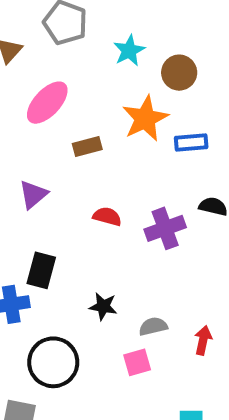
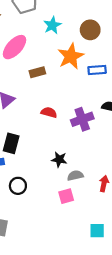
cyan star: (129, 51) -> (52, 25), moved
black star: (103, 306) -> (59, 159), moved
black circle: (53, 362) -> (18, 186), moved, size x0.6

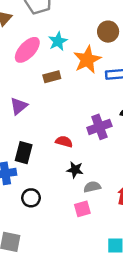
cyan star: (52, 25) -> (58, 41), moved
red semicircle: (49, 112) -> (64, 142), moved

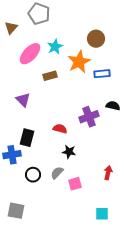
purple triangle: (19, 106) -> (23, 100), turned -35
gray semicircle: (92, 187) -> (57, 173), moved, turned -32

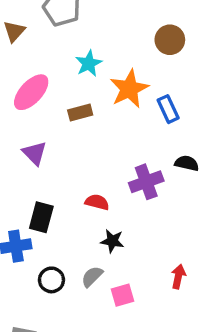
brown circle: (96, 39) -> (170, 40), moved
pink ellipse: (30, 54) -> (31, 92), moved
blue rectangle: (102, 74) -> (168, 109), turned 70

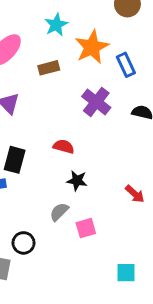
purple cross: (146, 182) -> (96, 102), moved, turned -32
red arrow: (178, 277) -> (135, 194), moved, turned 120
black circle: (51, 280) -> (24, 243), moved

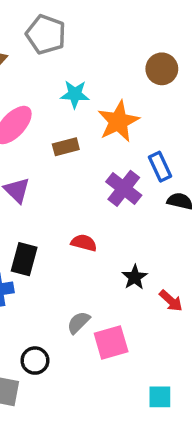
cyan star: (56, 25) -> (75, 94), turned 30
blue rectangle: (126, 65) -> (160, 167), moved
black star: (77, 181) -> (135, 277), moved, turned 30
pink square: (86, 228) -> (111, 342), size x1.4

